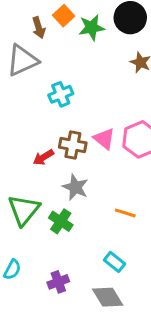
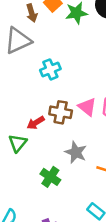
gray star: (75, 187) -> (76, 152), moved
green triangle: (24, 210) -> (18, 143), moved, size x0.7

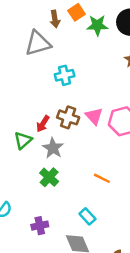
red arrow: (36, 123) -> (43, 124), turned -35
gray star: (76, 152) -> (53, 148), moved

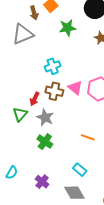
green star: (97, 25) -> (67, 28), moved
cyan cross: (65, 75) -> (53, 66), moved
purple cross: (40, 226) -> (42, 182), turned -32

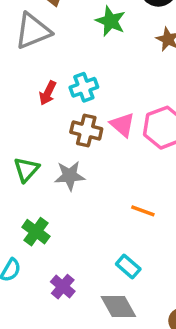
green star: (67, 28) -> (111, 21), turned 30
red arrow: (35, 99) -> (48, 93), moved
gray star: (45, 118) -> (70, 176), turned -30
green cross: (45, 142) -> (36, 232), moved

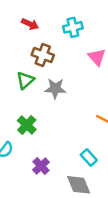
red arrow: (48, 93) -> (30, 24), moved, turned -98
brown cross: (86, 130) -> (43, 55), moved

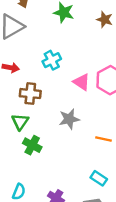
gray star: (55, 88) -> (69, 119), moved
green cross: (27, 125) -> (32, 145), moved

